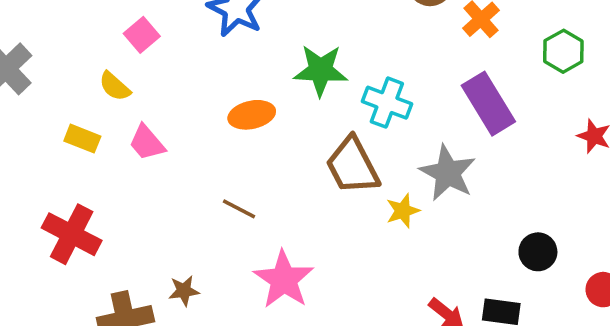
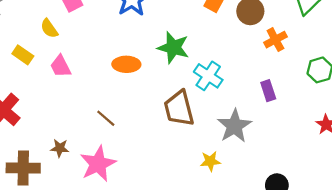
purple rectangle: (488, 104) -> (268, 91), size x0.6
yellow star: (403, 211) -> (210, 161), moved
pink star: (284, 280) -> (98, 164), moved
brown star: (184, 291) -> (60, 148), moved

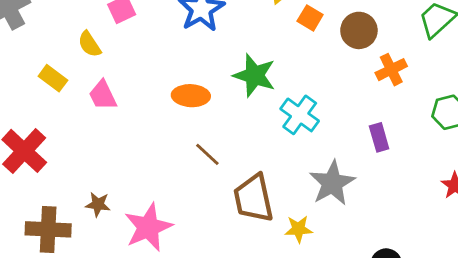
brown trapezoid: (179, 108) -> (253, 198), moved
brown line: (106, 118) -> (207, 154), moved

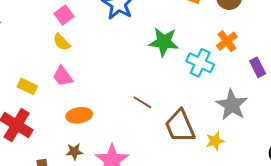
yellow semicircle: (89, 44) -> (62, 42), moved
orange cross: (391, 70) -> (227, 41), moved
yellow rectangle: (53, 78) -> (27, 86), moved
orange ellipse: (191, 96) -> (79, 115), moved

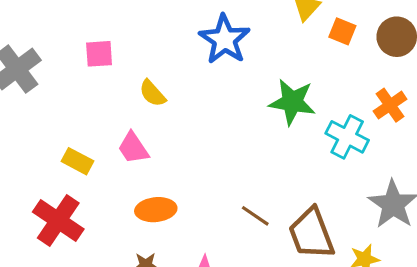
pink square: (64, 15) -> (99, 54), moved, turned 30
yellow semicircle: (62, 42) -> (152, 93), moved
brown line: (142, 102) -> (255, 216), moved

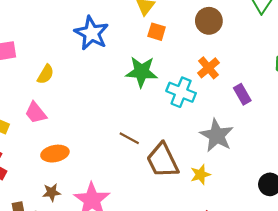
orange square: (342, 31) -> (157, 32), moved
yellow semicircle: (152, 93) -> (46, 74), turned -102
brown line: (255, 216) -> (129, 138), moved

